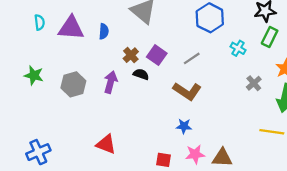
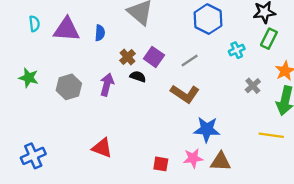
cyan cross: (238, 48) -> (237, 50), turned 35
blue star: (184, 126) -> (207, 129), moved, size x1.6

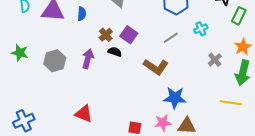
green rectangle: (269, 39) -> (239, 16), moved
gray line: (190, 60) -> (171, 38), moved

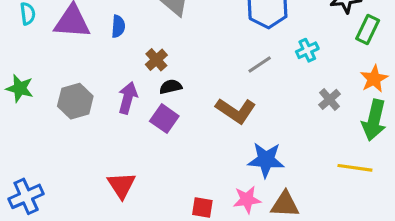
purple square: (129, 35) -> (164, 119), moved
black semicircle: (115, 52) -> (171, 87), turned -32
red triangle: (84, 114) -> (121, 185), turned 36

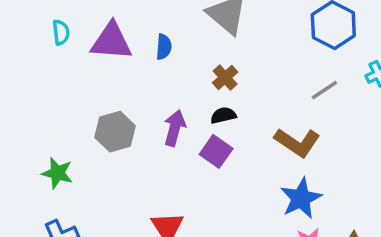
brown cross: (156, 60) -> (225, 77), moved
green star: (20, 88) -> (57, 173), moved
blue star: (266, 160) -> (301, 198), moved, turned -30

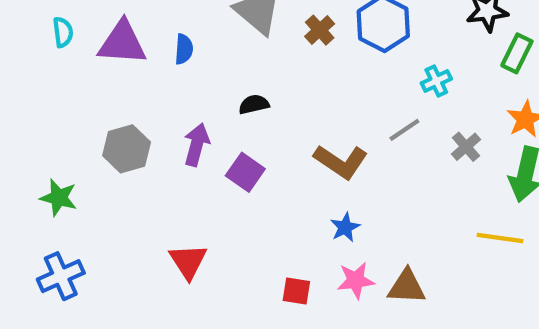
brown cross: (225, 77) -> (320, 30), moved
gray line: (324, 90) -> (404, 130), moved
black semicircle: (223, 115) -> (254, 104), moved
blue star: (301, 198) -> (345, 227), size x0.6

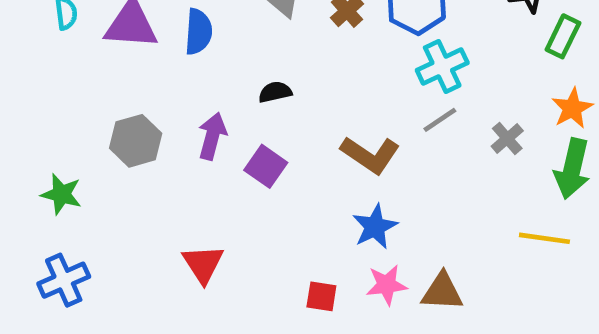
blue semicircle: (184, 49) -> (198, 32), size x1.4
cyan cross: (436, 81) -> (442, 66), moved, size x1.5
blue star: (345, 227) -> (375, 227), size x1.4

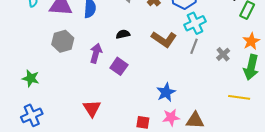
gray line: (440, 120) -> (194, 46), turned -35
gray hexagon: (136, 141) -> (63, 41), moved
brown L-shape: (370, 155) -> (164, 39), moved

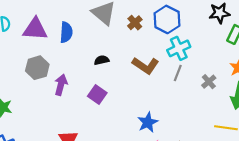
purple arrow: (96, 53) -> (61, 85), moved

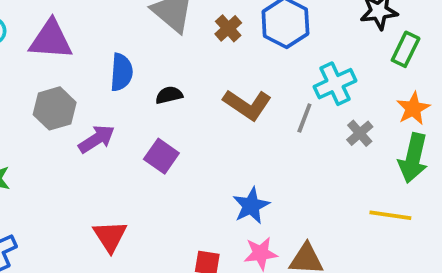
blue semicircle: (66, 32) -> (121, 72), moved
cyan cross: (179, 48) -> (335, 84), moved
purple arrow: (61, 85) -> (97, 139), turned 42

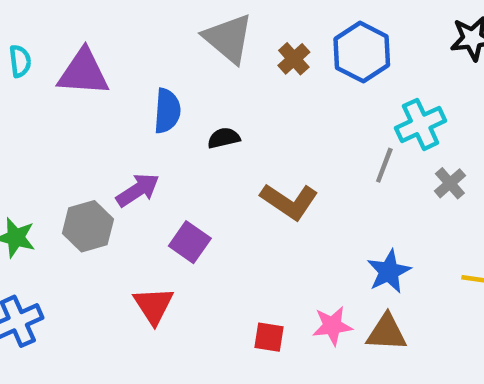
brown L-shape: (247, 105) -> (289, 201), moved
gray hexagon: (55, 108) -> (88, 226), moved
purple square: (161, 156) -> (190, 242), moved
blue star: (251, 206) -> (389, 272), moved

